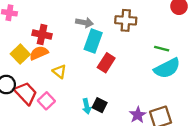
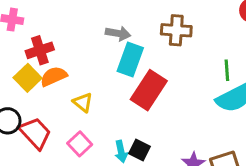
red cross: (42, 34) -> (40, 50), moved, turned -30
green line: (162, 49) -> (227, 70), turned 72
red rectangle: (106, 63) -> (149, 90), size x1.4
pink square: (46, 101) -> (80, 144), moved

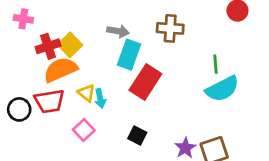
orange semicircle: (54, 76) -> (60, 70), size x1.4
yellow square: (28, 78) -> (70, 45), moved
red trapezoid: (35, 133) -> (49, 101), moved, turned 124
cyan arrow: (121, 152) -> (100, 98), moved

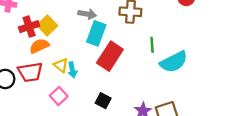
green line: (215, 64) -> (152, 45), moved
orange semicircle: (60, 70) -> (39, 46), size x0.7

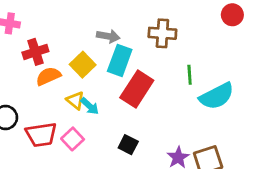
yellow square: (47, 25) -> (83, 65), moved
cyan arrow: (72, 70) -> (90, 106), turned -35
red trapezoid: (30, 72) -> (41, 135), moved

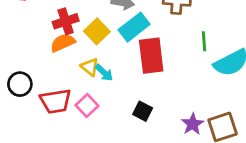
red cross: (35, 52) -> (66, 21), moved
cyan rectangle: (120, 60) -> (134, 27), turned 32
red rectangle: (137, 89) -> (151, 56), turned -40

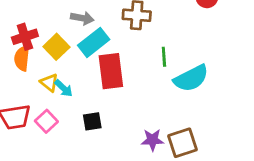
orange semicircle: (63, 43) -> (22, 58), turned -60
black square: (143, 111) -> (92, 121), moved, turned -36
purple star: (193, 124) -> (152, 140), turned 30

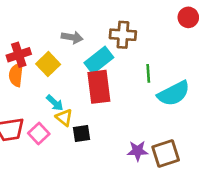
cyan rectangle: (94, 42) -> (99, 60), moved
yellow triangle: (49, 83) -> (64, 117), moved

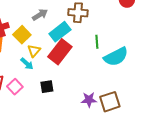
gray arrow: (72, 37) -> (40, 15), turned -42
red rectangle: (99, 87) -> (60, 52), turned 45
yellow triangle: (64, 117) -> (34, 51), moved, turned 32

